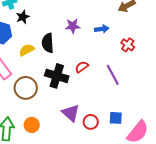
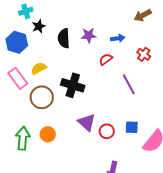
black semicircle: (48, 43) -> (64, 38), moved
yellow semicircle: (27, 50) -> (39, 68), moved
red semicircle: (82, 67) -> (106, 59), moved

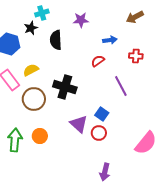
cyan cross: (26, 11) -> (42, 13), moved
purple star: (89, 35) -> (81, 20), moved
red cross: (144, 54) -> (136, 56), turned -32
blue square: (132, 127) -> (102, 114), moved, turned 32

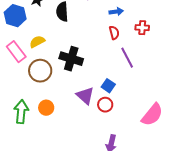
red semicircle: (98, 61) -> (114, 33), moved, turned 112

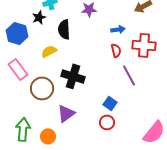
red cross: (142, 28) -> (144, 45), size x1.6
yellow semicircle: (37, 42) -> (49, 51), moved
purple triangle: (85, 96) -> (66, 113), moved, turned 42
orange circle: (46, 108) -> (48, 136), moved

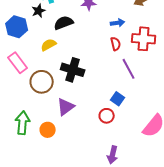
black semicircle: (64, 29) -> (64, 23), turned 72
blue square: (110, 103) -> (118, 99), moved

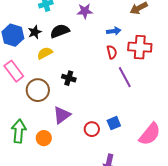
black star: (39, 11) -> (35, 32), moved
black cross: (73, 70) -> (69, 78), size x0.6
blue square: (118, 99) -> (114, 123), moved, turned 32
red circle: (107, 116) -> (92, 129), moved

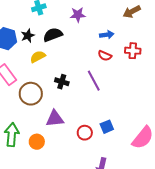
red cross: (140, 47) -> (133, 51), size x0.7
red semicircle: (112, 52) -> (105, 56), turned 128
purple line: (125, 77) -> (94, 81), moved
purple triangle: (62, 115) -> (55, 119), turned 30

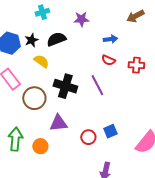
red cross: (133, 51) -> (136, 65), moved
yellow semicircle: (38, 57) -> (41, 61), turned 63
black cross: (62, 82) -> (65, 86), size x1.6

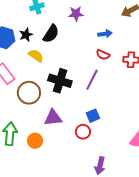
black semicircle: (56, 39) -> (51, 34), turned 144
purple line: (97, 85) -> (92, 80), turned 55
blue square: (110, 131) -> (93, 116), moved

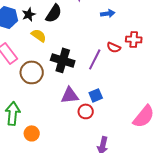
red semicircle: (103, 55) -> (114, 47), moved
purple triangle: (53, 118) -> (70, 95), moved
orange circle: (35, 141) -> (32, 133), moved

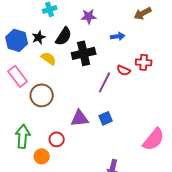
black cross: (63, 60) -> (84, 53), moved, turned -30
red circle: (86, 111) -> (57, 139), moved

